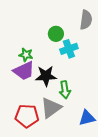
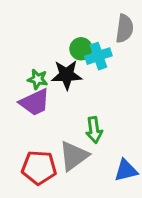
cyan cross: (69, 49) -> (98, 56), moved
black star: (46, 76) -> (67, 75), moved

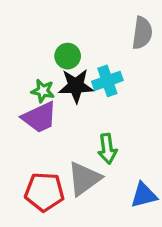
green circle: (81, 49) -> (68, 56), moved
cyan cross: (98, 56) -> (107, 81), moved

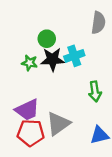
purple trapezoid: (39, 117) -> (27, 110), moved
green arrow: (107, 149) -> (95, 91), moved

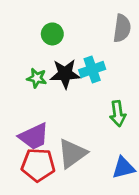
green circle: (47, 39) -> (52, 34), moved

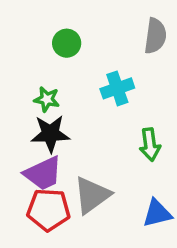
black star: (65, 74) -> (50, 134), moved

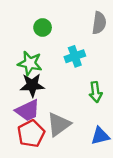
green star: (47, 99) -> (30, 63), size x1.5
red pentagon: (49, 210) -> (31, 134), turned -30

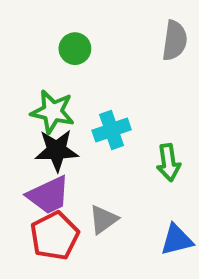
cyan cross: (75, 56) -> (112, 130), moved
gray triangle: (59, 124) -> (103, 220), size x0.7

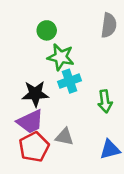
green star: (53, 112) -> (61, 57), moved
gray triangle: (103, 220) -> (64, 137), turned 48

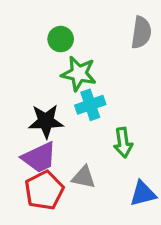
green arrow: (105, 101) -> (123, 143), moved

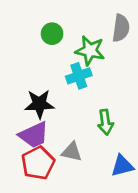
green star: (79, 74) -> (90, 51), moved
cyan cross: (90, 105) -> (79, 76), moved

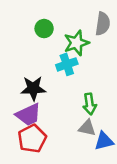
green star: (90, 51) -> (76, 43), turned -30
gray triangle: (72, 152) -> (87, 128), moved

